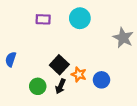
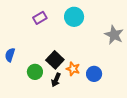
purple rectangle: (43, 19) -> (40, 18), turned -32
green circle: (38, 86) -> (35, 72), moved

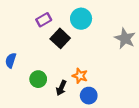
black square: (55, 60) -> (60, 38), moved
blue circle: (94, 74) -> (89, 96), moved

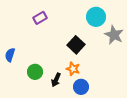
cyan circle: (81, 19) -> (96, 17), moved
black square: (60, 38) -> (76, 45), moved

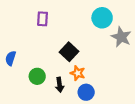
purple rectangle: (40, 18) -> (43, 19), turned -56
black square: (76, 45) -> (69, 52), moved
black arrow: (56, 80) -> (60, 85), turned -32

